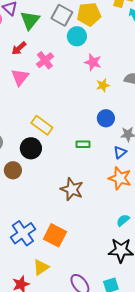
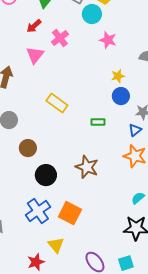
yellow star: (103, 85) -> (118, 76), moved
black circle: (31, 148) -> (46, 175), moved
yellow triangle: (41, 267) -> (56, 245), turned -36

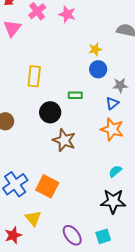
pink star: (108, 40) -> (67, 14), moved
yellow rectangle: (57, 103) -> (34, 76), turned 60
black circle: (46, 175) -> (50, 112), moved

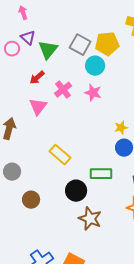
yellow rectangle: (34, 76) -> (60, 155), turned -55
green rectangle: (75, 95) -> (101, 174), size x1.5

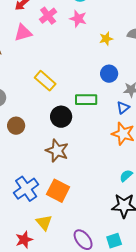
pink triangle: (38, 107) -> (23, 33), turned 36
yellow star: (121, 128) -> (106, 39), moved
brown star: (90, 219) -> (57, 151), moved

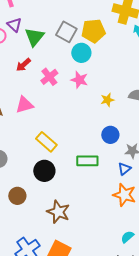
pink triangle: (23, 33) -> (24, 105), moved
black circle: (61, 117) -> (44, 171), moved
brown circle: (16, 126) -> (17, 196), moved

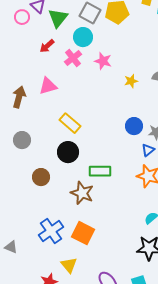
cyan circle: (81, 53) -> (83, 37), moved
blue circle: (110, 135) -> (134, 126), moved
green rectangle: (87, 161) -> (100, 171), moved

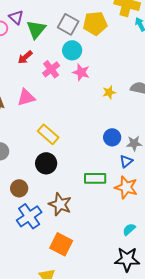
cyan circle: (83, 37) -> (72, 50), moved
green rectangle: (100, 171) -> (95, 178), moved
blue cross: (51, 231) -> (29, 216), moved

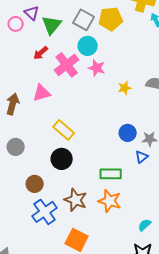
pink cross: (51, 69) -> (67, 65), size x1.4
orange star: (126, 187) -> (110, 201), moved

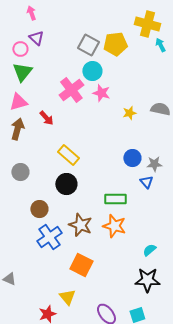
green triangle: (52, 25) -> (22, 72), moved
red arrow: (41, 53) -> (46, 118), moved, turned -91
pink triangle: (42, 93) -> (18, 102), moved
blue triangle: (142, 157) -> (146, 182), turned -32

